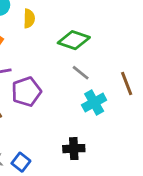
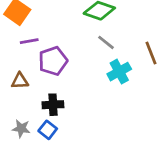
black cross: (74, 149) -> (53, 105), moved

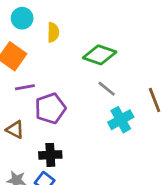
brown triangle: (20, 81) -> (15, 130), turned 30

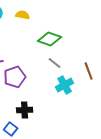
yellow semicircle: (53, 32) -> (23, 15), moved, turned -80
black cross: (50, 155) -> (25, 110), moved

